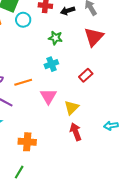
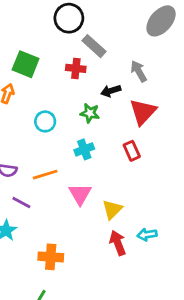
black arrow: (68, 11) -> (111, 91), moved
cyan circle: (23, 20) -> (45, 121), moved
red rectangle: (86, 75) -> (132, 151), moved, turned -72
cyan arrow: (111, 126) -> (147, 235), moved

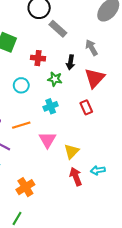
red cross: (76, 68) -> (38, 58), moved
black arrow: (111, 91) -> (71, 62), turned -64
orange cross: (51, 257) -> (25, 187), turned -36

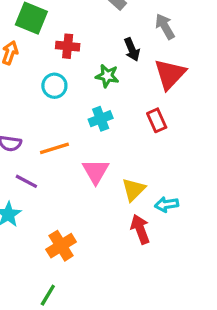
red cross: (38, 58) -> (68, 46), moved
black arrow: (71, 62) -> (132, 49), turned -32
cyan arrow: (98, 170) -> (167, 204), moved

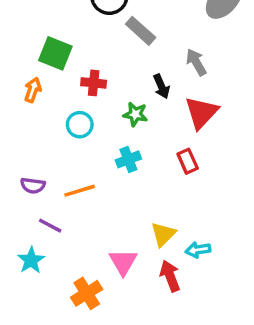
pink triangle: (96, 171) -> (123, 262), moved

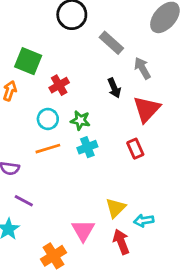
gray rectangle: (141, 31) -> (111, 43), moved
red cross: (94, 83) -> (59, 85), turned -36
green star: (135, 114) -> (80, 120), moved
orange line: (80, 191) -> (48, 149), moved

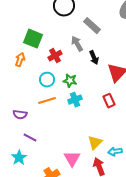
gray arrow: (142, 68) -> (77, 44), moved

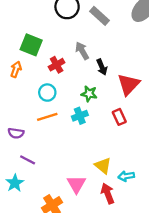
gray rectangle: (92, 26) -> (100, 16), moved
green star: (70, 81) -> (89, 94), moved
yellow triangle: (95, 143) -> (103, 166), turned -35

